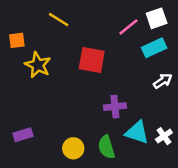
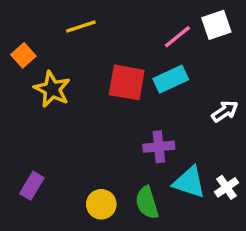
yellow line: (59, 20) -> (81, 27), turned -50
orange square: (17, 40) -> (23, 55), turned -35
cyan rectangle: (154, 48) -> (171, 79), moved
purple rectangle: (23, 135) -> (32, 186), turned -42

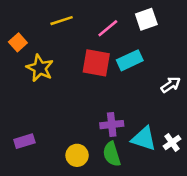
white square: (216, 25) -> (146, 19), moved
pink line: (177, 37) -> (108, 28), moved
purple cross: (159, 147) -> (112, 125), moved
purple rectangle: (32, 186) -> (24, 141), turned 42

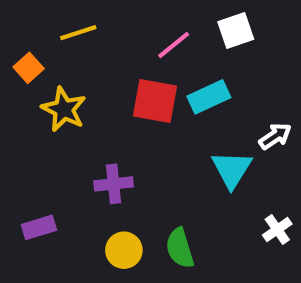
yellow line: (62, 21) -> (78, 33), moved
purple cross: (112, 125) -> (114, 184), moved
cyan triangle: (144, 139) -> (232, 169), moved, turned 44

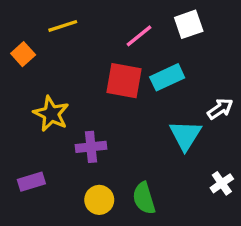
yellow star: (64, 109) -> (51, 114), moved

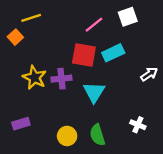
yellow line: (63, 26) -> (31, 18), moved
cyan triangle: (185, 135) -> (94, 92), moved
purple cross: (91, 147) -> (61, 79), moved
white cross: (222, 183) -> (138, 125), moved, turned -32

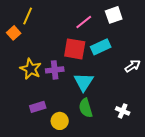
yellow line: (31, 18) -> (28, 16), turned -48
purple rectangle: (21, 124) -> (38, 107), moved
green semicircle: (97, 135) -> (86, 108), moved

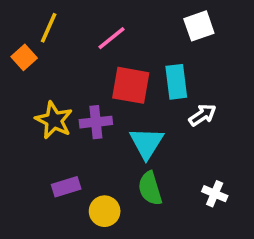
pink line: (84, 22) -> (112, 38), moved
cyan rectangle: (101, 47) -> (176, 82), turned -72
white arrow: (133, 66) -> (202, 115), moved

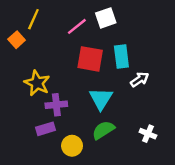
white square: (199, 26) -> (106, 18), moved
purple cross: (96, 122) -> (56, 105), moved
green semicircle: (150, 188) -> (103, 130), turned 75

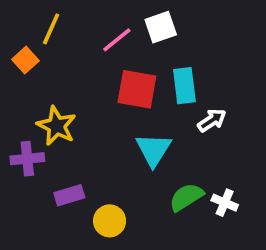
purple cross: (56, 105) -> (27, 159), moved
green semicircle: (103, 130) -> (186, 197), moved

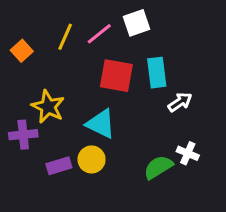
yellow line: (51, 29) -> (65, 37), moved
cyan triangle: (153, 150) -> (101, 124), moved, turned -36
white cross: (225, 203) -> (188, 153), moved
yellow circle: (110, 221) -> (92, 159), moved

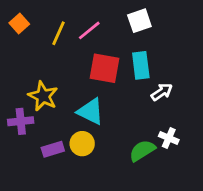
white square: (137, 23) -> (139, 21), moved
orange square: (22, 51) -> (19, 23), moved

